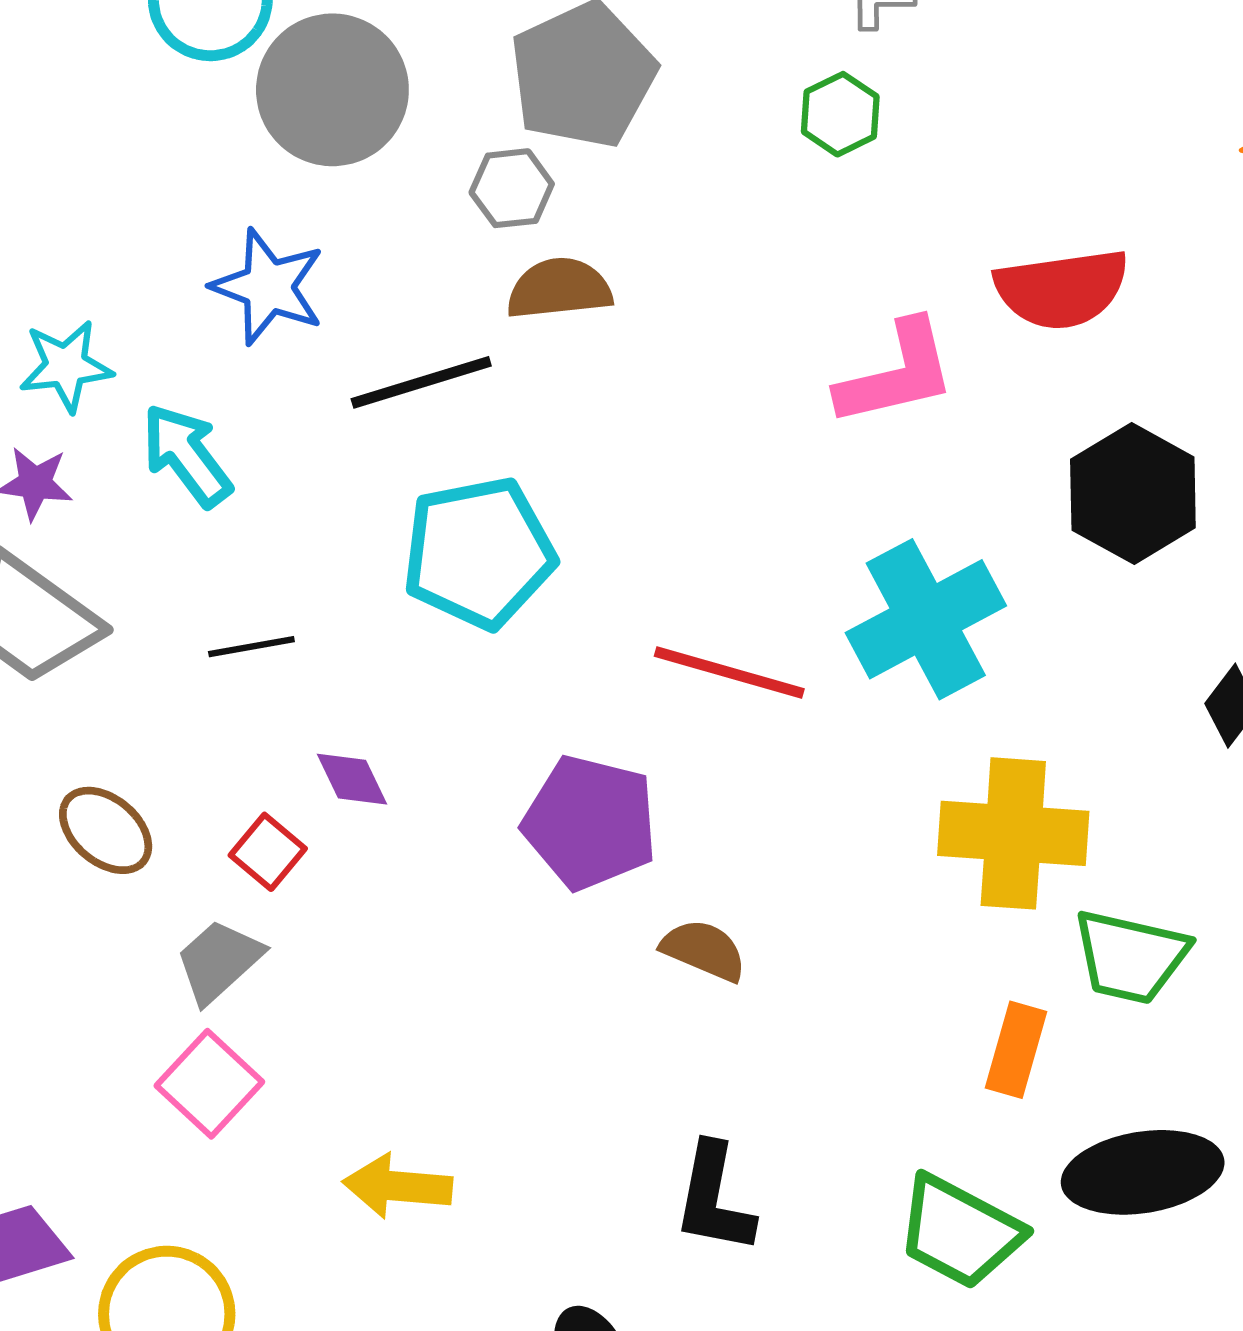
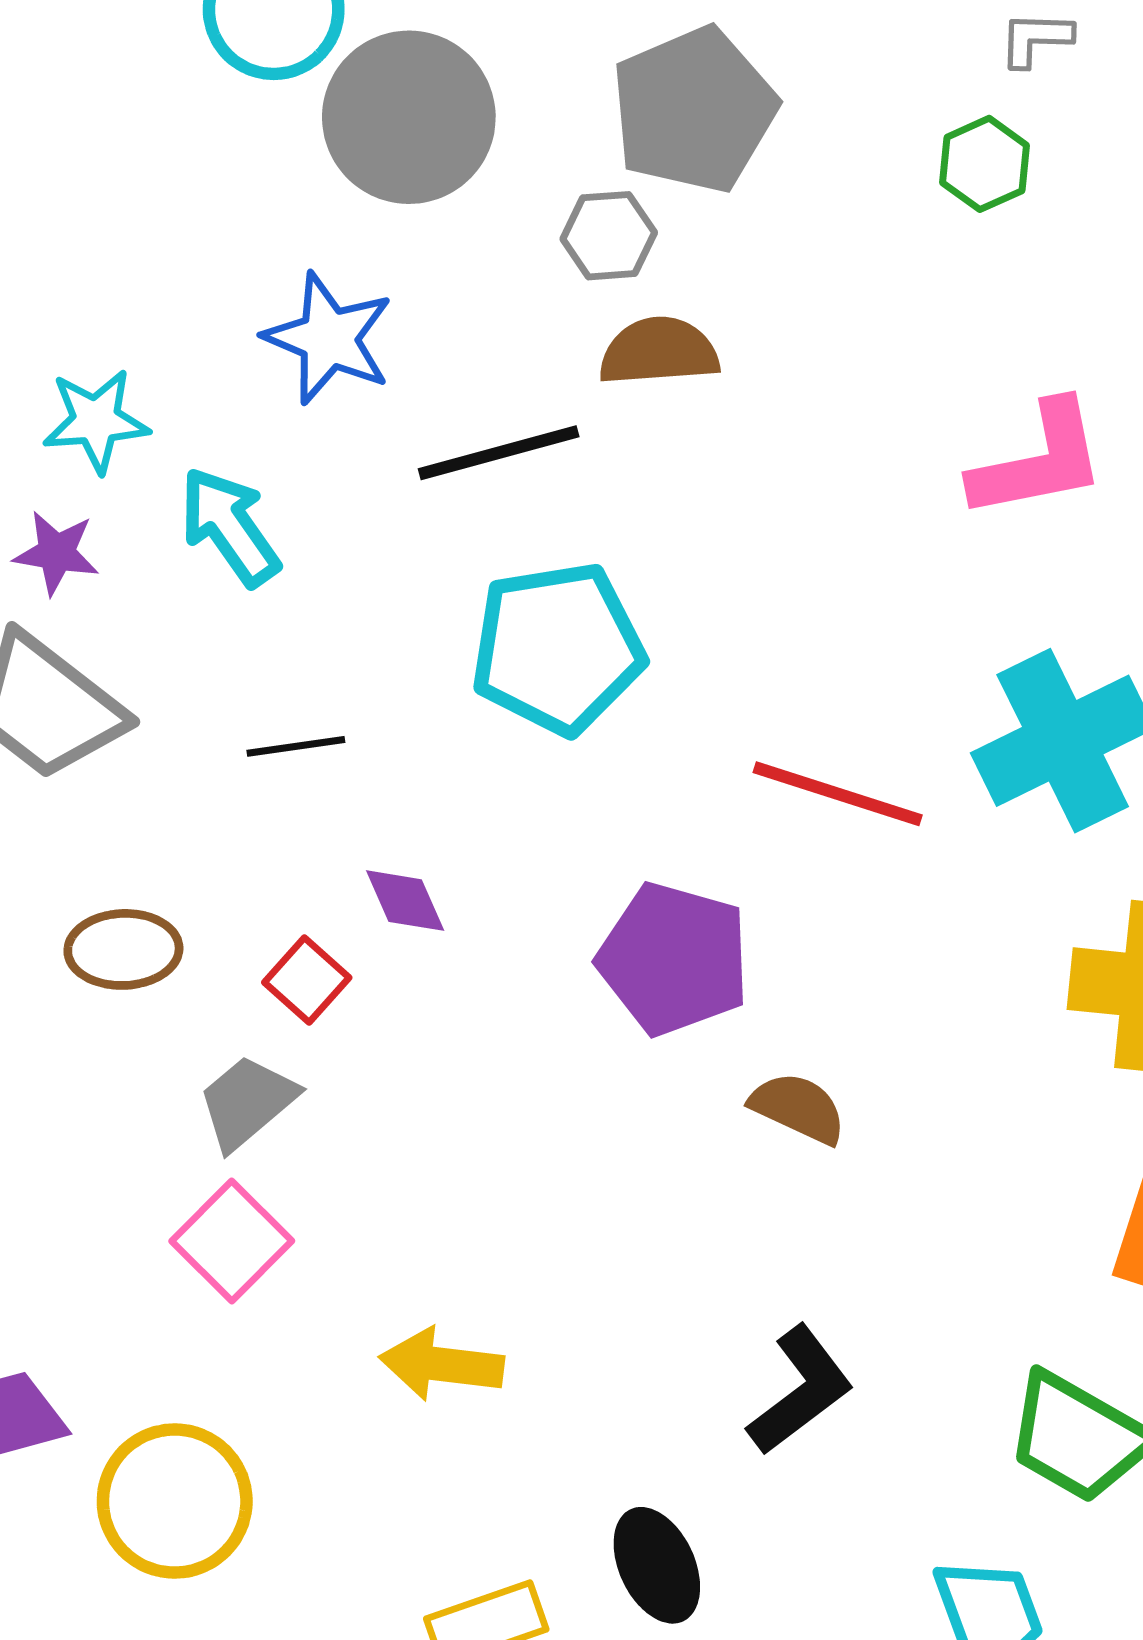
brown ellipse: (106, 830) -> (123, 949), turned -44
black L-shape: (714, 1199) -> (800, 1390), turned -140

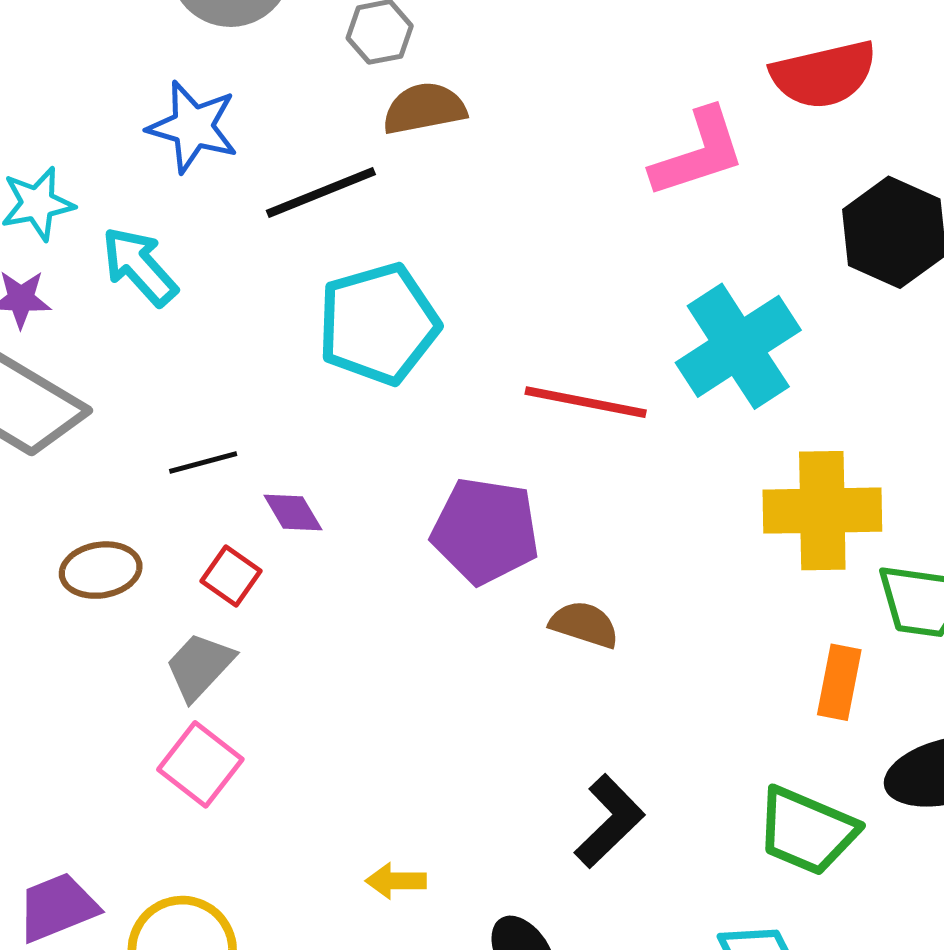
black line: (296, 746) -> (203, 462), moved
yellow arrow: (442, 1364) -> (396, 881), moved, size x0.7

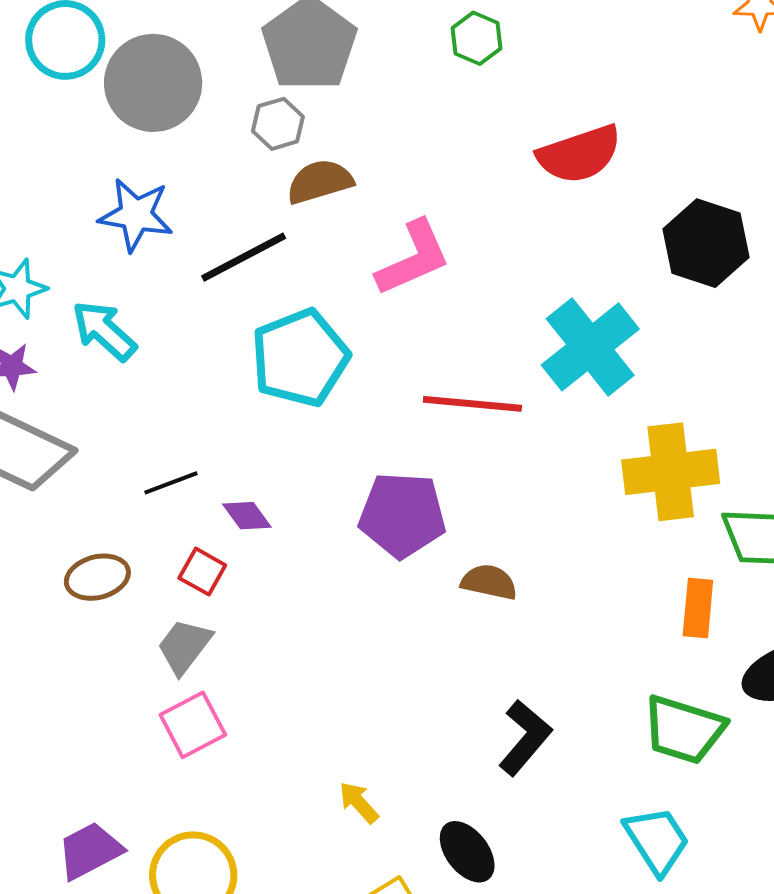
red semicircle: (824, 74) -> (579, 154), moved
pink L-shape: (698, 153) -> (413, 258), moved
pink square: (200, 764) -> (193, 725), turned 30
yellow arrow: (396, 881) -> (359, 802), turned 54

